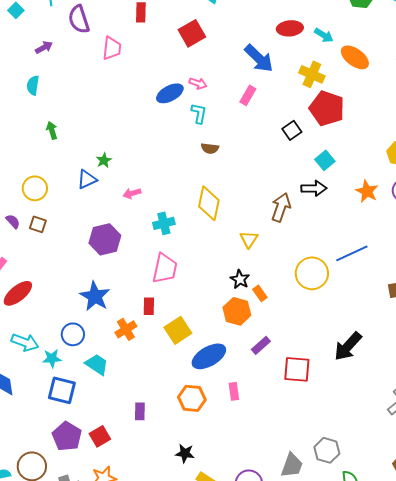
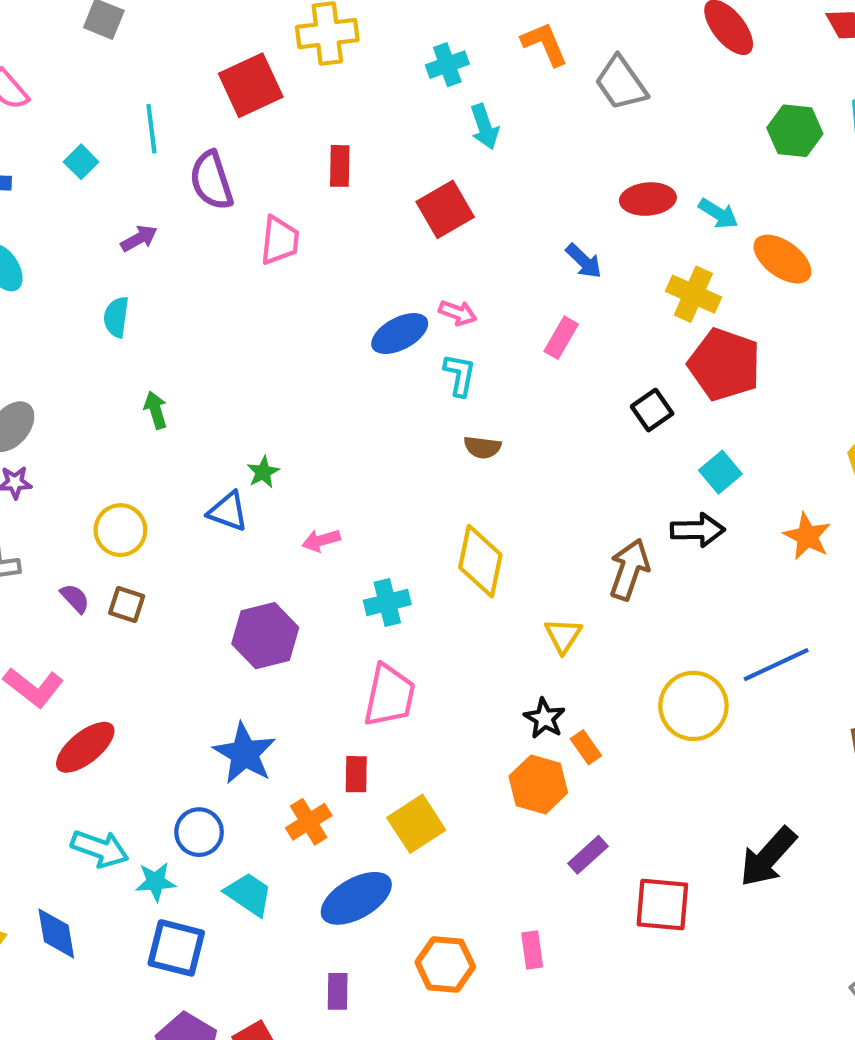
blue arrow: (259, 58) -> (584, 261), size x0.6
blue triangle: (87, 179) -> (228, 511), turned 45
blue ellipse: (209, 356) -> (356, 898), moved

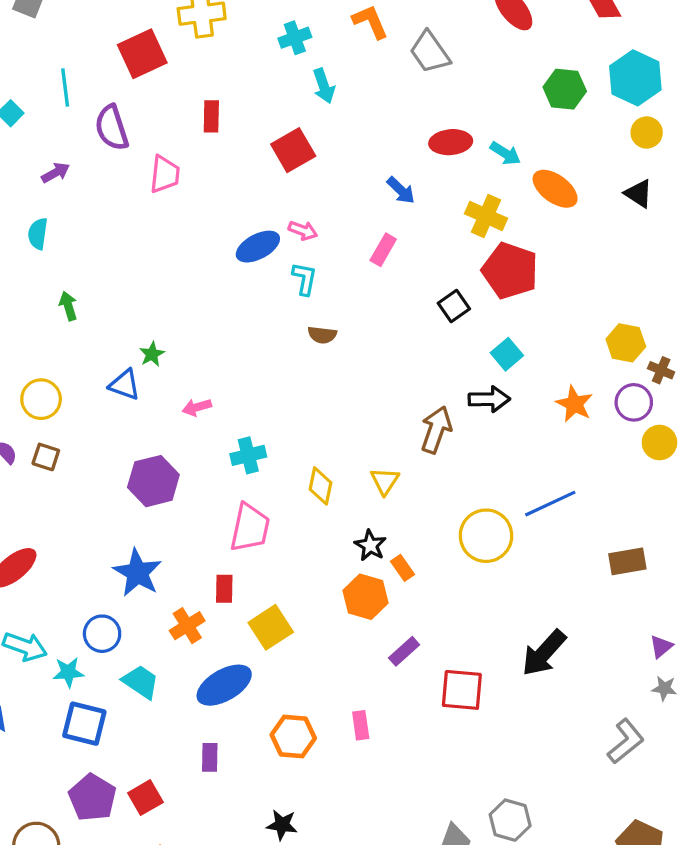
yellow diamond: (480, 561) -> (321, 486), moved, size x0.7

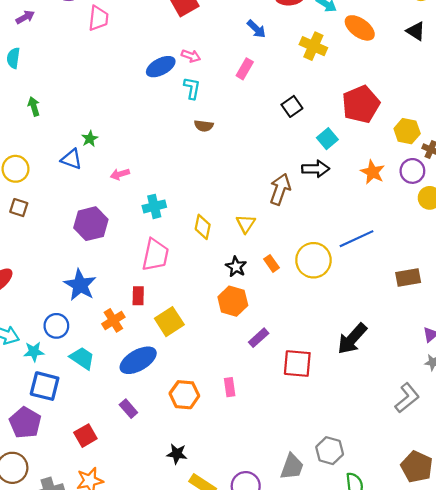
red pentagon: (510, 271) -> (361, 104), moved, turned 30
orange rectangle: (402, 568) -> (272, 263), moved
purple rectangle: (210, 757) -> (128, 409), turned -42
purple pentagon: (92, 798) -> (25, 423), moved

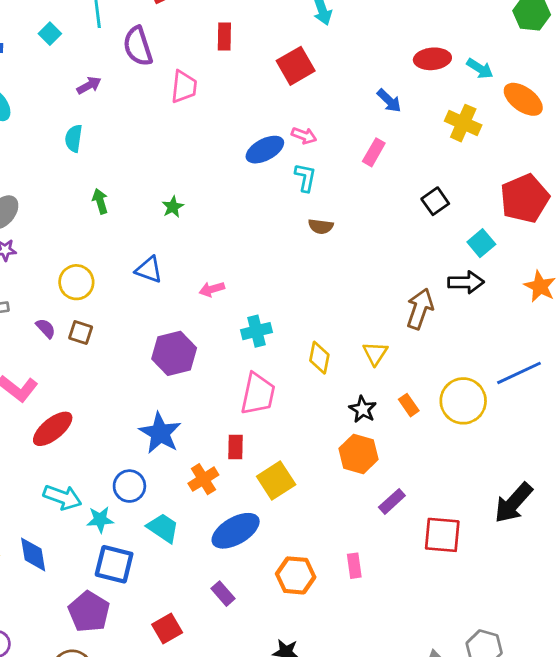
green star: (90, 139) -> (173, 207), moved

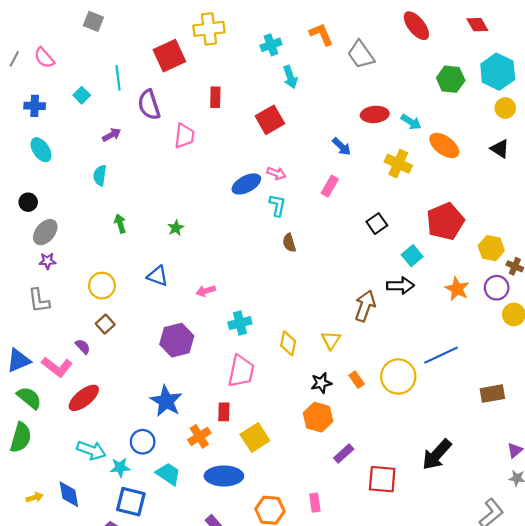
brown semicircle: (321, 226) -> (289, 243), turned 66
purple semicircle: (46, 328) -> (83, 347), moved
brown square: (81, 332) -> (105, 324), turned 30
black star: (363, 409) -> (321, 383), turned 30
blue ellipse: (236, 531) -> (224, 476), turned 30

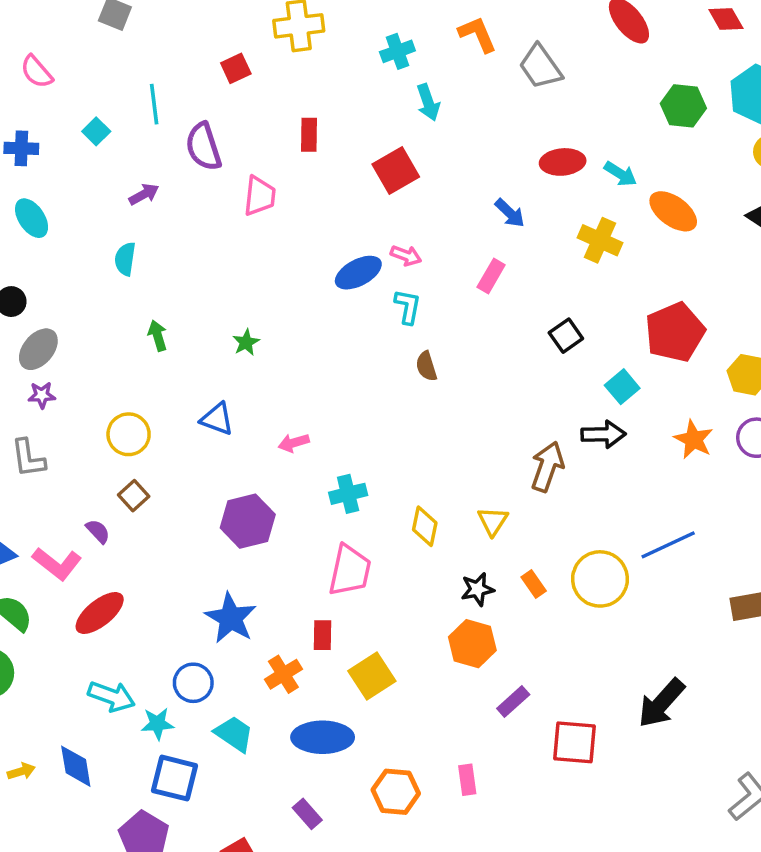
red square: (169, 56) -> (236, 68), size x0.6

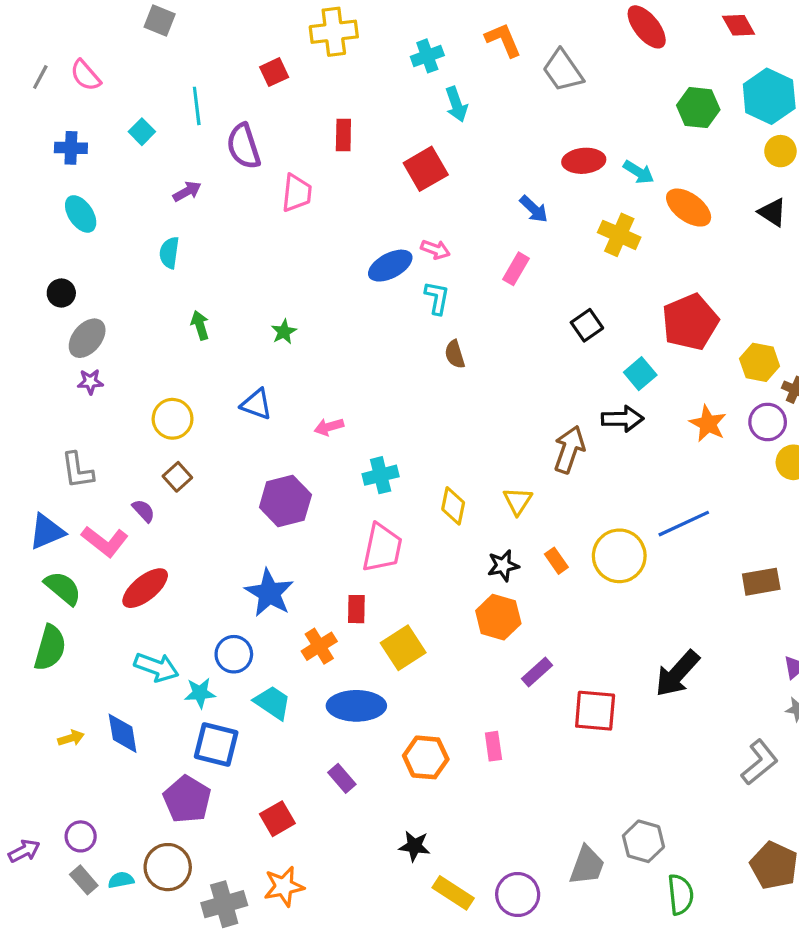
gray L-shape: (28, 458) -> (77, 470), moved

